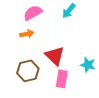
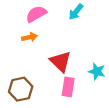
brown hexagon: (28, 71) -> (21, 89), moved

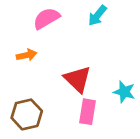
orange arrow: (29, 37) -> (27, 55), moved

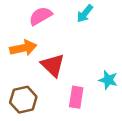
orange arrow: (27, 55) -> (23, 48), size x1.5
red triangle: (78, 79) -> (53, 65), moved

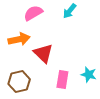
cyan star: (108, 80) -> (89, 75), moved

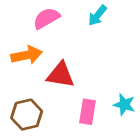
red triangle: (43, 53) -> (61, 75), turned -35

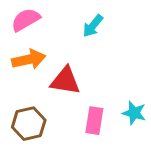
cyan arrow: (97, 15) -> (93, 26), moved
pink semicircle: (46, 18) -> (26, 20), moved

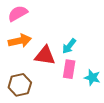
cyan arrow: (93, 26) -> (69, 46), moved
pink rectangle: (94, 121) -> (69, 69), moved

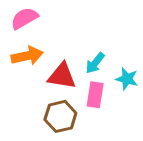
cyan star: (92, 78) -> (127, 79), moved
brown hexagon: (20, 85) -> (60, 116), moved

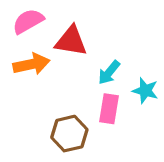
red triangle: (62, 76) -> (71, 41), moved

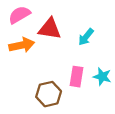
cyan arrow: (109, 72) -> (86, 37), moved
cyan star: (145, 91) -> (102, 77), moved

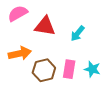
orange arrow: (22, 45) -> (20, 53), moved
brown hexagon: (49, 94) -> (44, 70), moved

